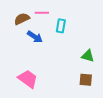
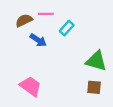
cyan rectangle: (61, 26) -> (67, 28), turned 32
green triangle: (88, 56) -> (96, 61), size x1.5

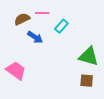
pink trapezoid: (30, 86) -> (16, 71), moved

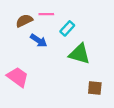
green triangle: (89, 56) -> (79, 54), moved

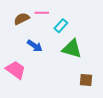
blue arrow: (39, 41) -> (35, 46), moved

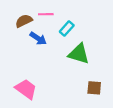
blue arrow: (35, 46) -> (38, 38), moved
pink trapezoid: (16, 70) -> (26, 89), moved

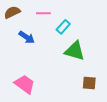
brown semicircle: (24, 21) -> (12, 12), moved
blue arrow: (38, 38) -> (27, 37), moved

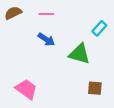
cyan rectangle: (63, 27) -> (99, 28), moved
blue arrow: (27, 37) -> (46, 39), moved

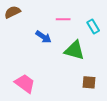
pink line: (46, 14) -> (63, 19), moved
cyan rectangle: (99, 28) -> (93, 27), turned -72

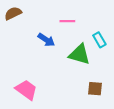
cyan rectangle: (93, 27) -> (99, 40), moved

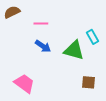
pink line: (67, 21) -> (41, 23), moved
blue arrow: (46, 40) -> (43, 46), moved

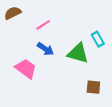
pink line: (41, 23) -> (43, 25), turned -32
pink trapezoid: (24, 83) -> (26, 69), moved

